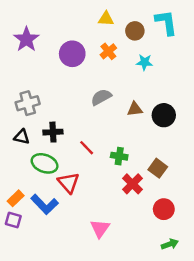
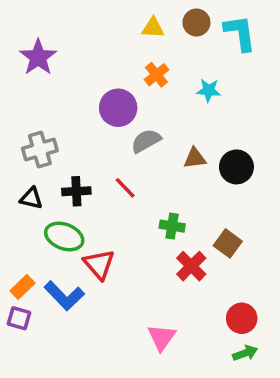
brown circle: (135, 31) -> (196, 22), moved
purple circle: (72, 54) -> (118, 108), moved
red line: (87, 148) -> (125, 188), moved
red circle: (164, 209) -> (242, 318), moved
pink triangle: (100, 228) -> (162, 337), moved

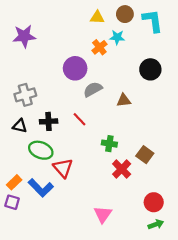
purple star: (38, 57) -> (24, 36), turned 30
cyan star: (209, 90) -> (117, 37), moved
black circle: (236, 167) -> (150, 69), moved

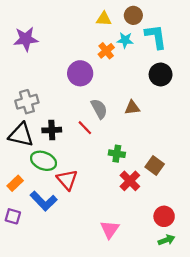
cyan L-shape: (153, 21) -> (156, 37), moved
gray semicircle: (93, 89) -> (99, 109), moved, turned 90
black triangle: (20, 126) -> (21, 135), size x1.6
orange rectangle: (14, 182) -> (15, 183), moved

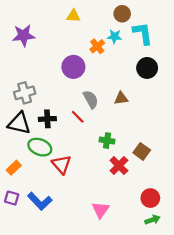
yellow triangle: (104, 19) -> (73, 16), moved
blue L-shape: (44, 201) -> (40, 201), moved

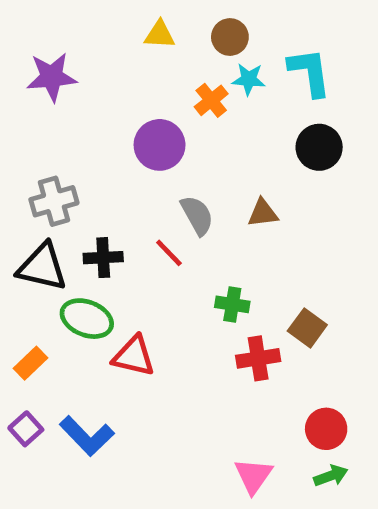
brown circle: (122, 14) -> (230, 37), moved
red triangle: (61, 164) -> (134, 356), turned -36
red cross: (119, 166) -> (258, 358), turned 36
purple square: (12, 198) -> (26, 429), turned 32
pink triangle: (100, 210) -> (253, 476), moved

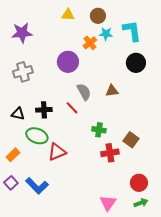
gray cross: (54, 201) -> (23, 72), moved
black triangle: (42, 267) -> (18, 114), size x0.6
red triangle: (134, 356) -> (57, 152), turned -36

